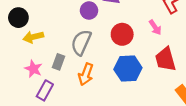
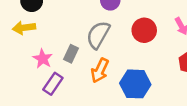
yellow arrow: (33, 37) -> (24, 28), moved
blue hexagon: (128, 68) -> (135, 84), moved

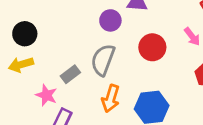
gray rectangle: (71, 54) -> (70, 74), moved, turned 36

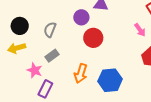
red circle: (152, 47) -> (93, 38), moved
gray semicircle: (103, 60) -> (50, 30), moved, size x0.7

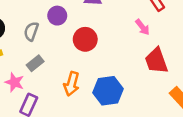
purple circle: (81, 17) -> (57, 16), moved

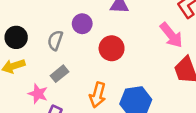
pink arrow: (142, 27) -> (171, 35), size x1.5

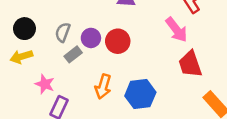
purple circle: (82, 24) -> (91, 38), moved
gray rectangle: (59, 74) -> (73, 54), moved

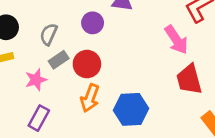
purple circle: (91, 38) -> (93, 23), moved
red circle: (118, 41) -> (87, 64), moved
pink star: (45, 84) -> (36, 80), moved, turned 30

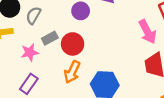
gray semicircle: (49, 34) -> (33, 15), moved

